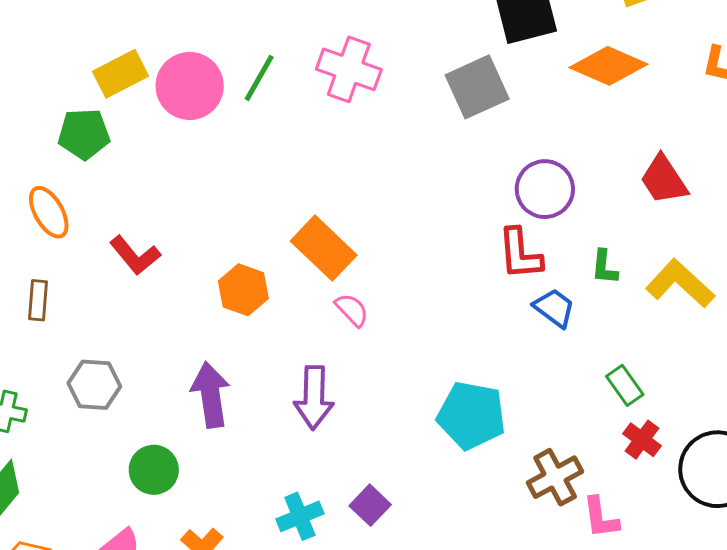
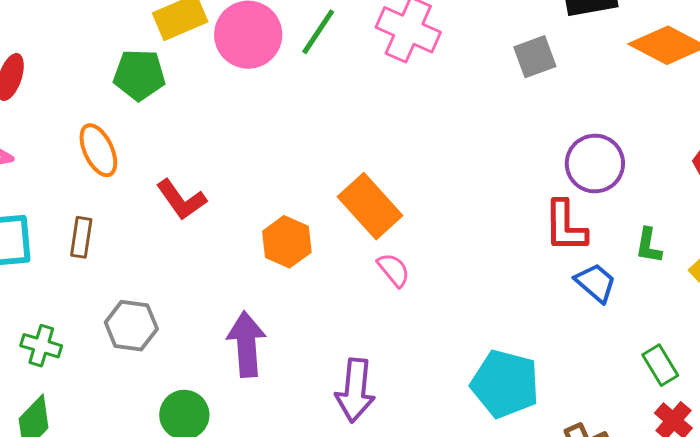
gray square: (477, 87) -> (535, 57), size x0.7
purple arrow: (314, 398) -> (355, 390), moved

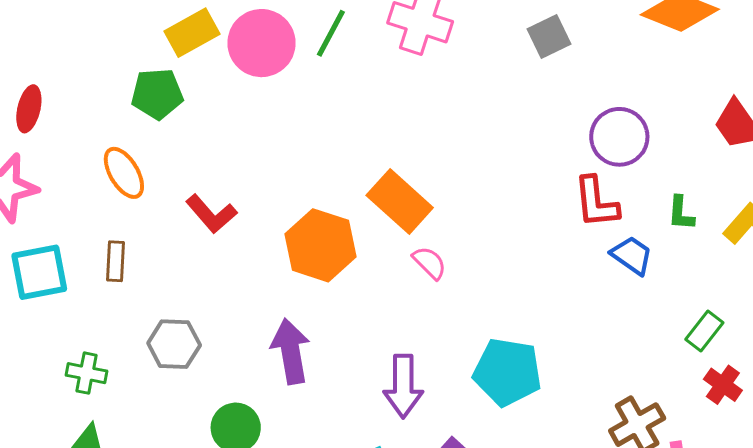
orange hexagon: (287, 242) -> (321, 245), size x1.4
green rectangle: (660, 365) -> (704, 331), turned 75
cyan pentagon: (505, 384) -> (507, 372), moved

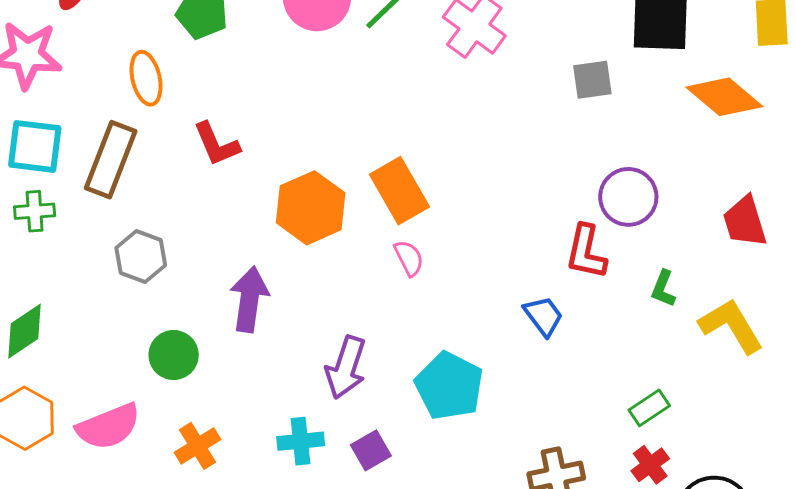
blue trapezoid: (632, 255) -> (543, 316), moved
brown rectangle: (116, 261) -> (111, 160), size x1.8
green cross: (86, 373) -> (35, 211), moved, turned -33

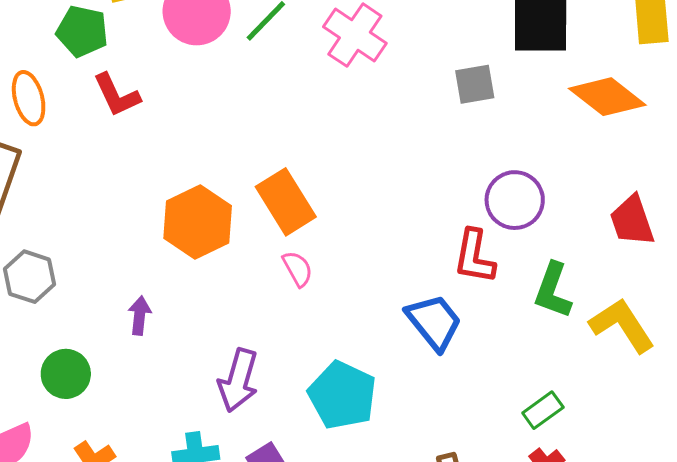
red L-shape: (216, 144) -> (117, 95), moved
green L-shape: (663, 289) -> (553, 290), size x1.5
purple arrow: (249, 299) -> (140, 316), size x0.6
blue trapezoid: (543, 316) -> (434, 322), size x1.4

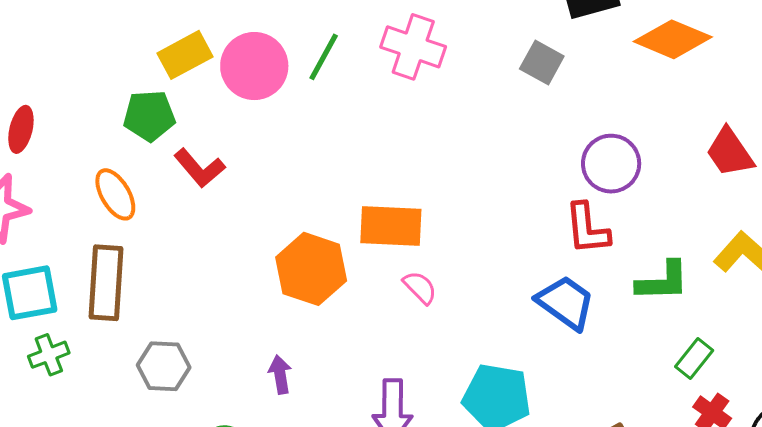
gray square: (475, 84) -> (542, 62), turned -36
orange rectangle: (286, 202) -> (391, 226), turned -40
green L-shape: (553, 290) -> (663, 281), moved, turned -96

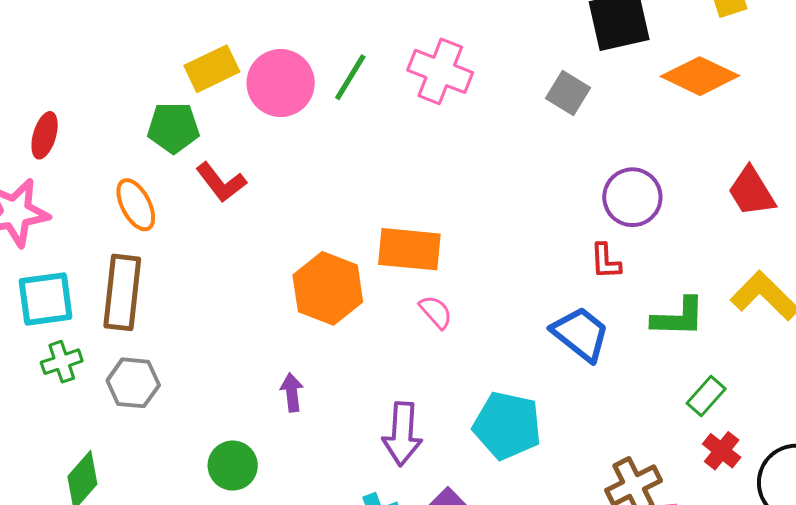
red L-shape: (587, 229) -> (606, 261), size x0.7
gray hexagon: (164, 366) -> (133, 383), moved

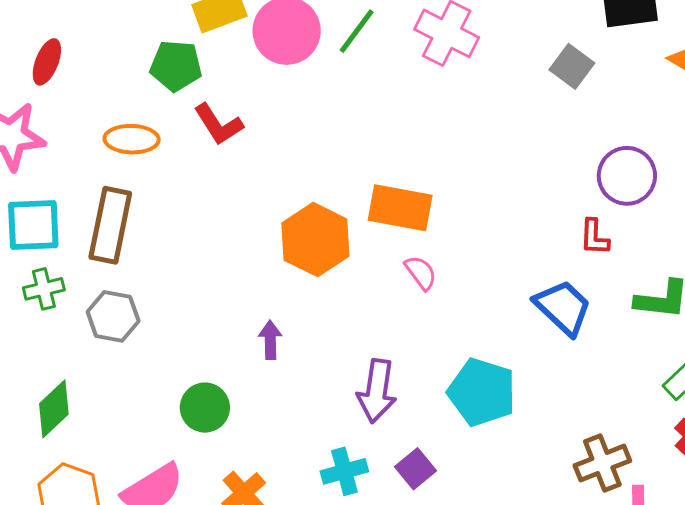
orange ellipse: (136, 205) -> (132, 139), turned -66

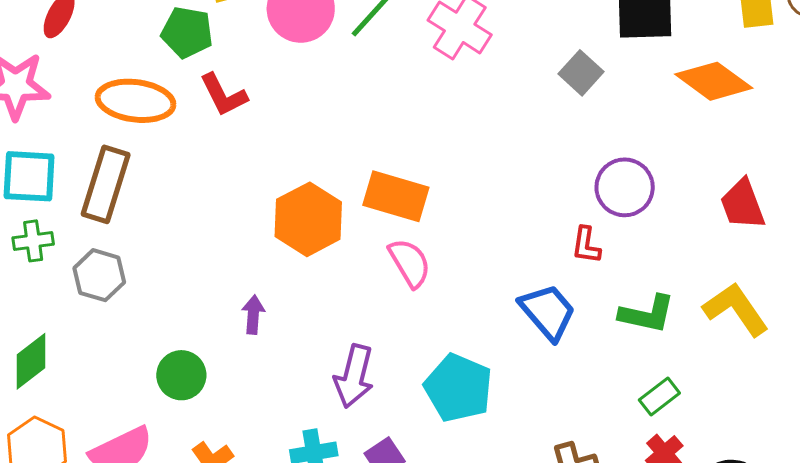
orange ellipse: (132, 139) -> (136, 101), size x1.4
pink semicircle: (421, 273) -> (410, 263), size x1.4

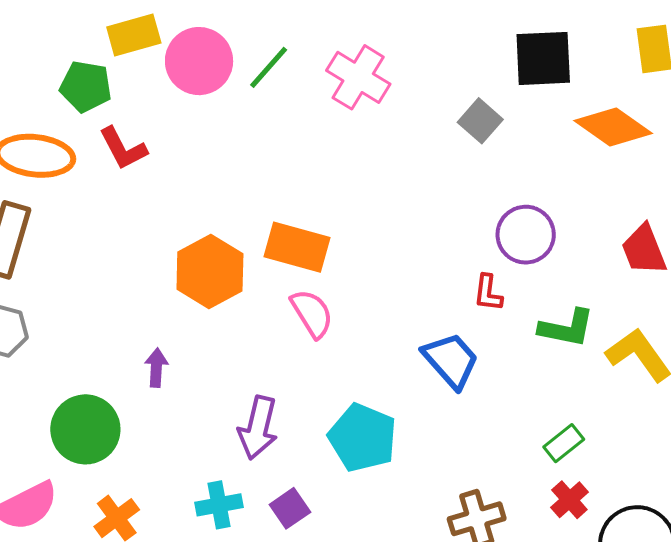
green L-shape: (647, 314) -> (567, 328), moved
green circle: (181, 375) -> (85, 429), size x1.4

